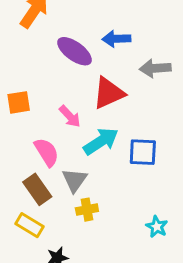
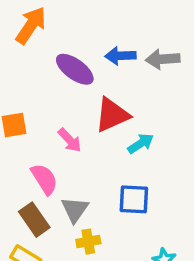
gray arrow: (155, 68) -> (163, 59), moved
cyan arrow: (101, 141) -> (141, 144), moved, size x0.7
blue square: (143, 152) -> (134, 199), moved

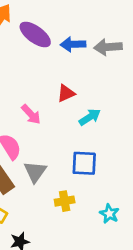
purple ellipse: (75, 69) -> (35, 35), moved
red triangle: (112, 115) -> (66, 93), size x0.6
yellow cross: (88, 242) -> (65, 201), moved

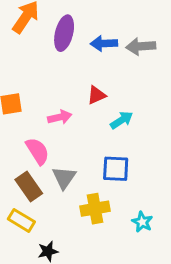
purple ellipse: (35, 35) -> (64, 33), turned 68
pink arrow: (31, 114) -> (60, 117), turned -60
yellow cross: (65, 201) -> (95, 209), size x1.4

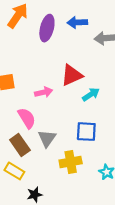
blue arrow: (104, 43) -> (77, 22), moved
red triangle: (97, 95) -> (72, 75), size x1.5

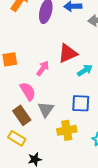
pink arrow: (44, 92) -> (43, 68), turned -42

